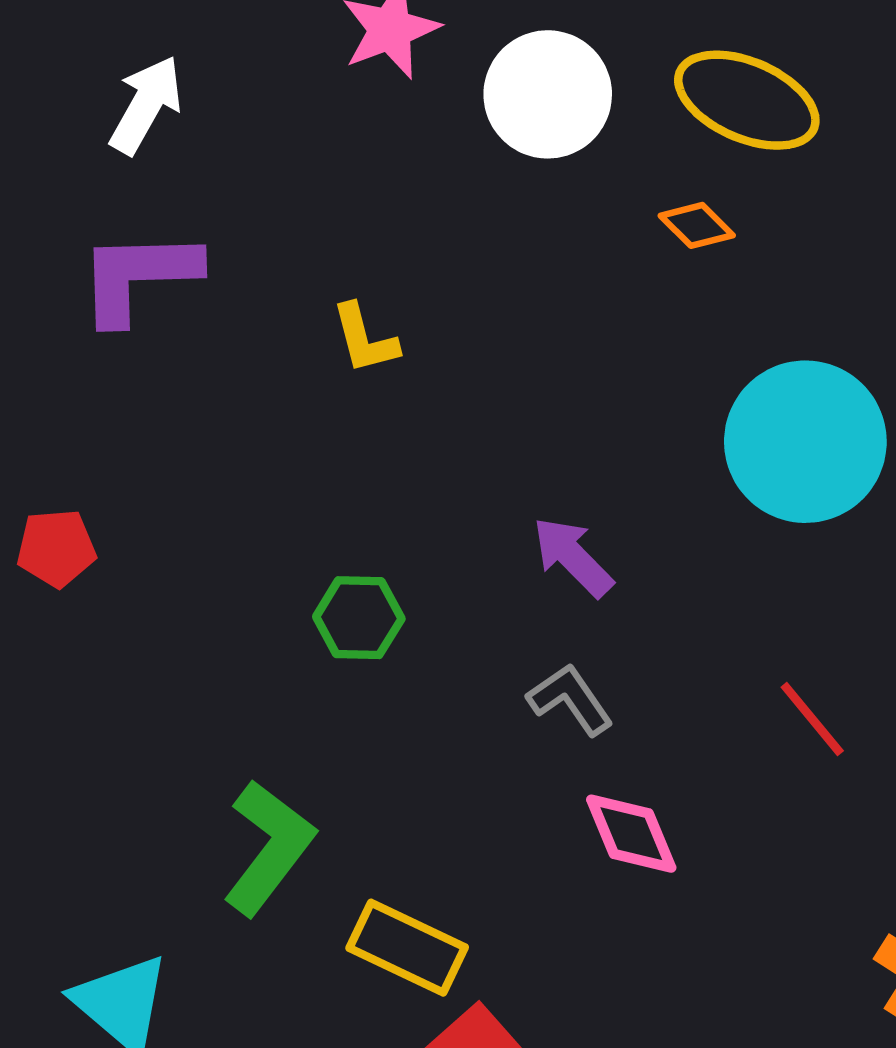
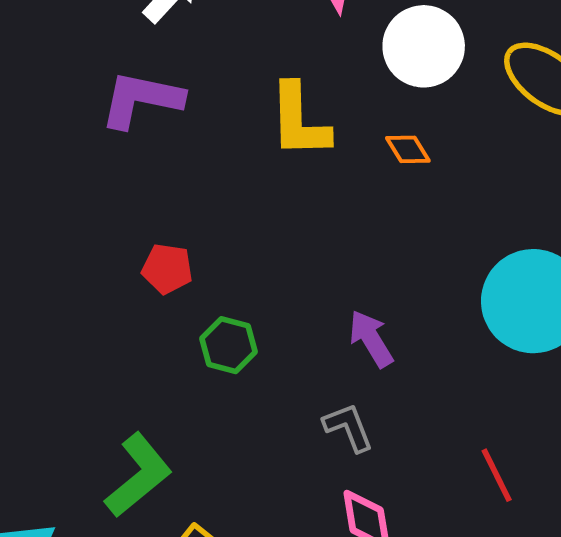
orange diamond: (697, 225) -> (408, 149), moved
yellow L-shape: (365, 339) -> (299, 121), moved, size x1.6
red pentagon: (56, 548) -> (167, 269), moved

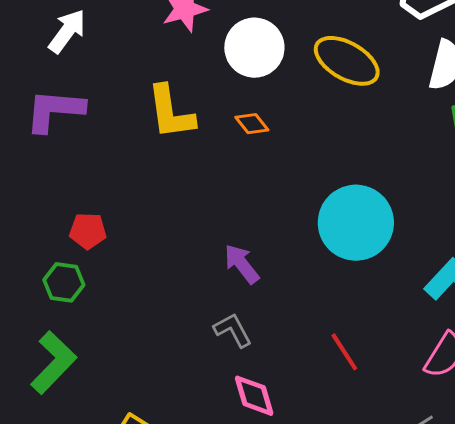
green hexagon: (228, 345) -> (64, 282), moved
green L-shape: (138, 475) -> (53, 363), moved

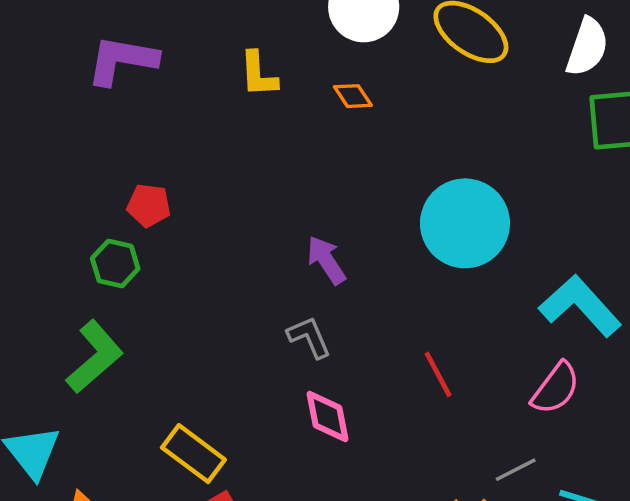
yellow L-shape: (171, 112) -> (258, 74), size x0.7

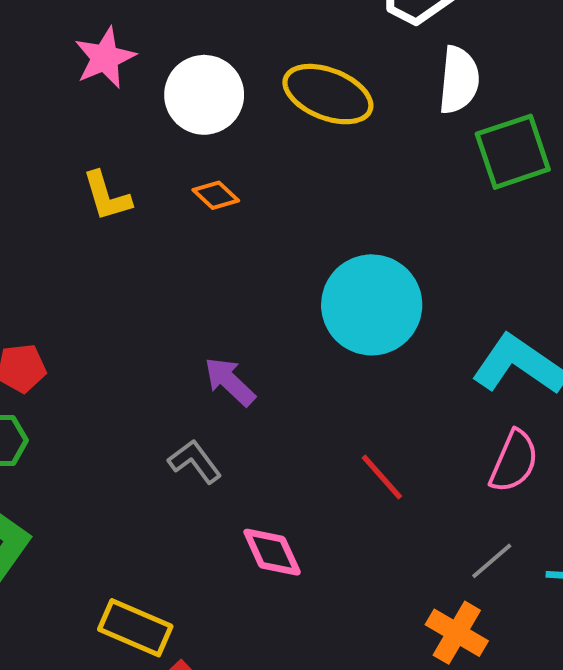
gray L-shape: (309, 337) -> (195, 461), moved

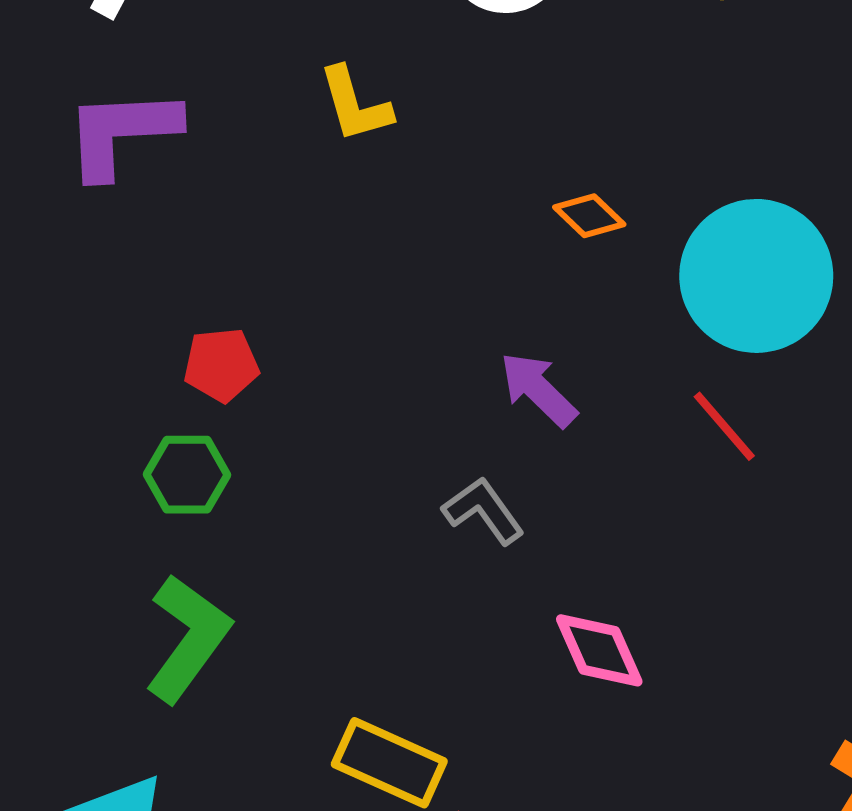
orange diamond: (216, 195) -> (589, 216), moved
red line: (382, 477) -> (724, 426), moved

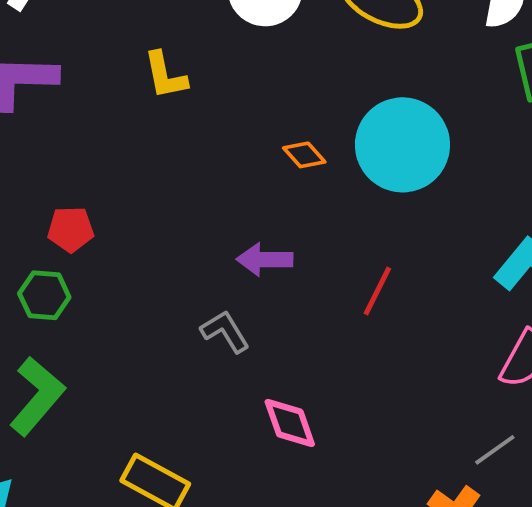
cyan circle: (756, 276) -> (402, 145), moved
purple arrow: (538, 390) -> (265, 260), turned -48
red line: (724, 426) -> (377, 291), turned 63

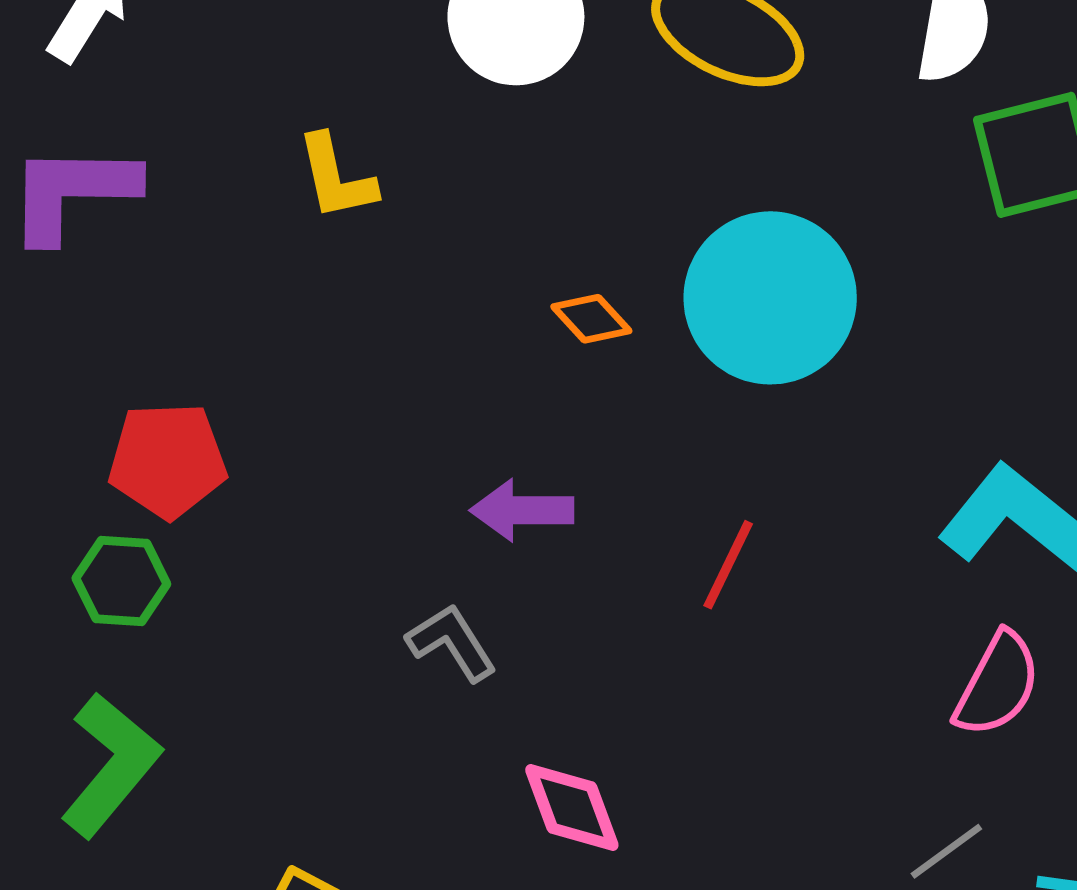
red pentagon: (71, 229) -> (168, 460), size x1.4

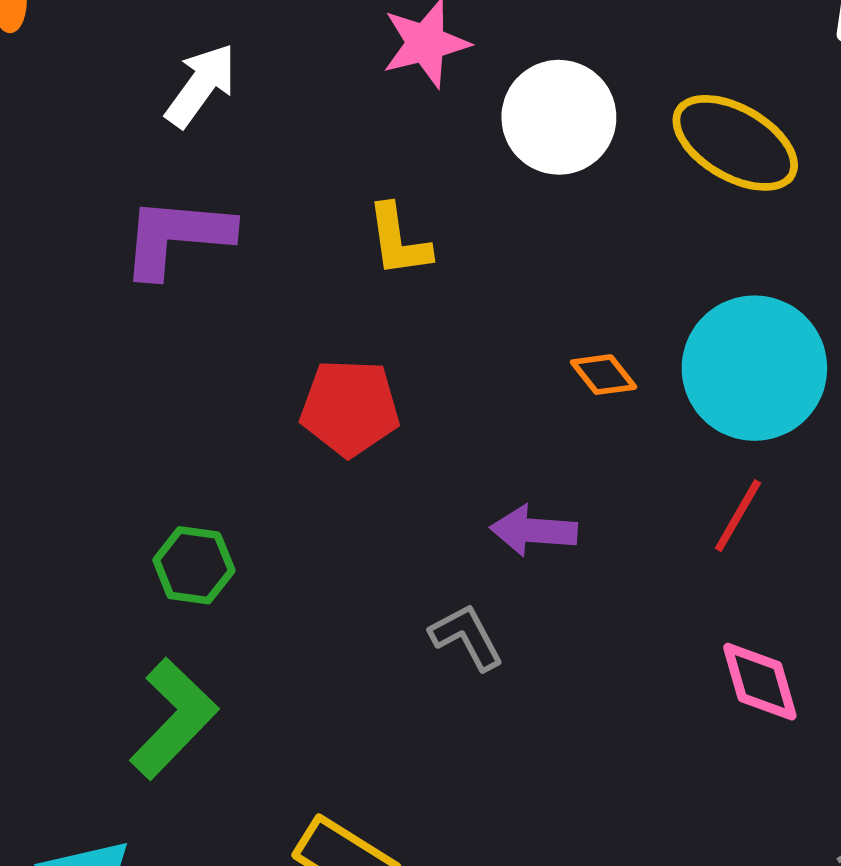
red pentagon: (168, 460) -> (350, 408), moved
red line: (728, 565) -> (738, 516), moved
pink diamond: (572, 808) -> (760, 682), moved

